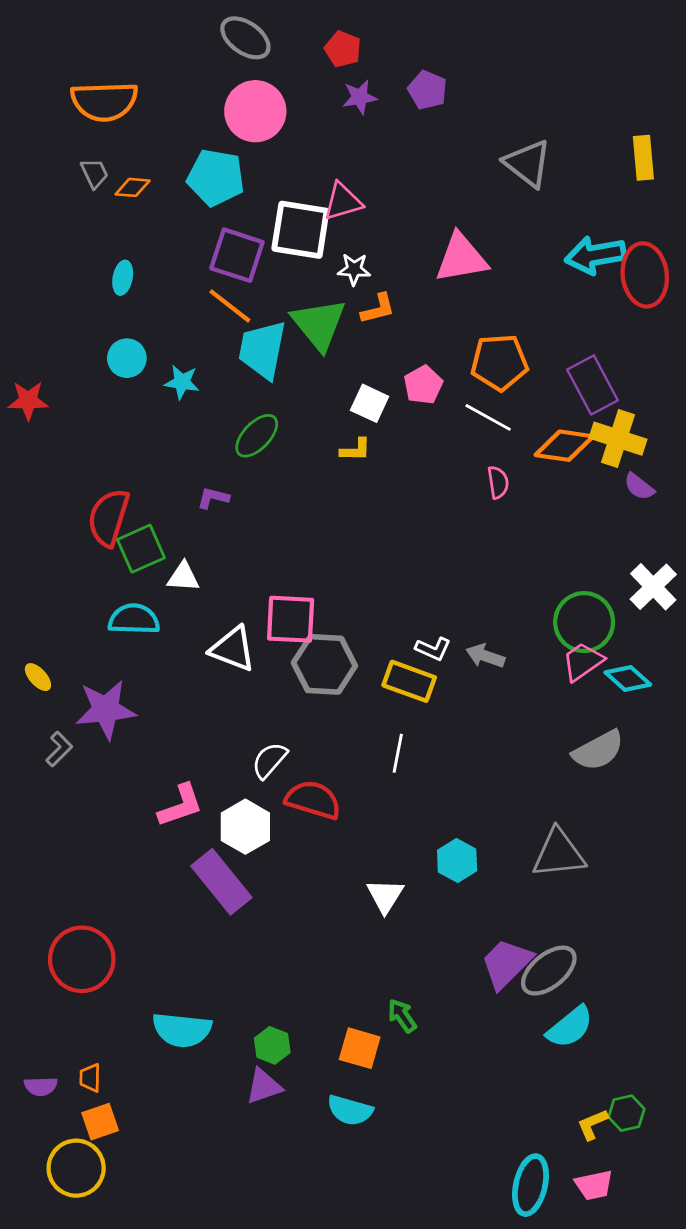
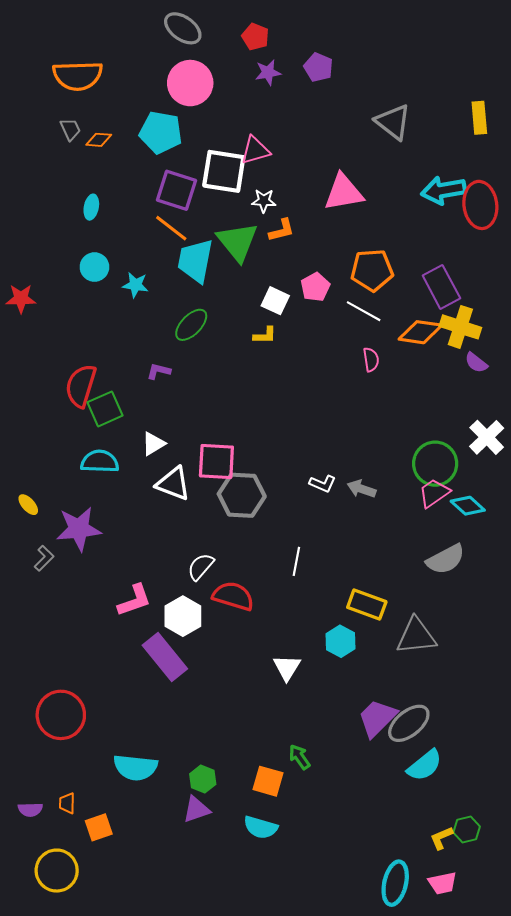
white triangle: (183, 577) -> (153, 444), moved, turned -35
yellow rectangle: (409, 681) -> (367, 605), moved
orange square: (100, 1122) -> (99, 827), moved

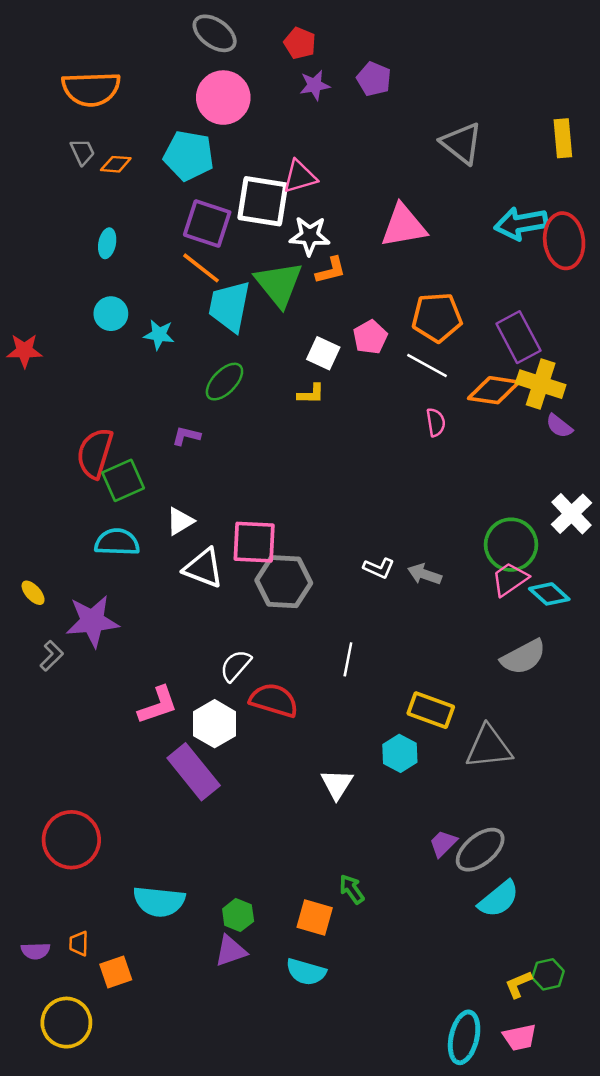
white star: (264, 201) -> (310, 236), size x1.4
purple trapezoid: (377, 718) -> (443, 843), size x0.6

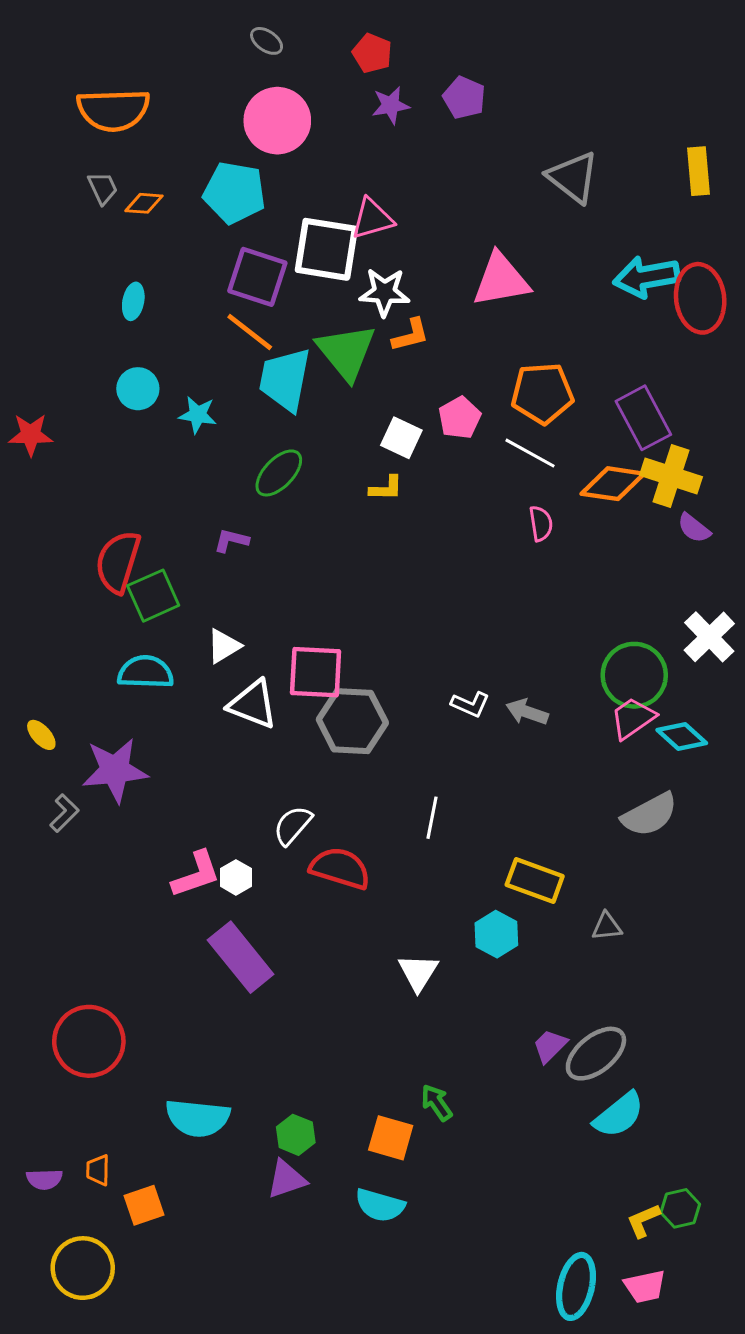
gray ellipse: (215, 33) -> (267, 41), size x0.6
white hexagon: (215, 724) -> (236, 877), moved, size x0.6
gray triangle: (489, 747) -> (607, 926), size x0.5

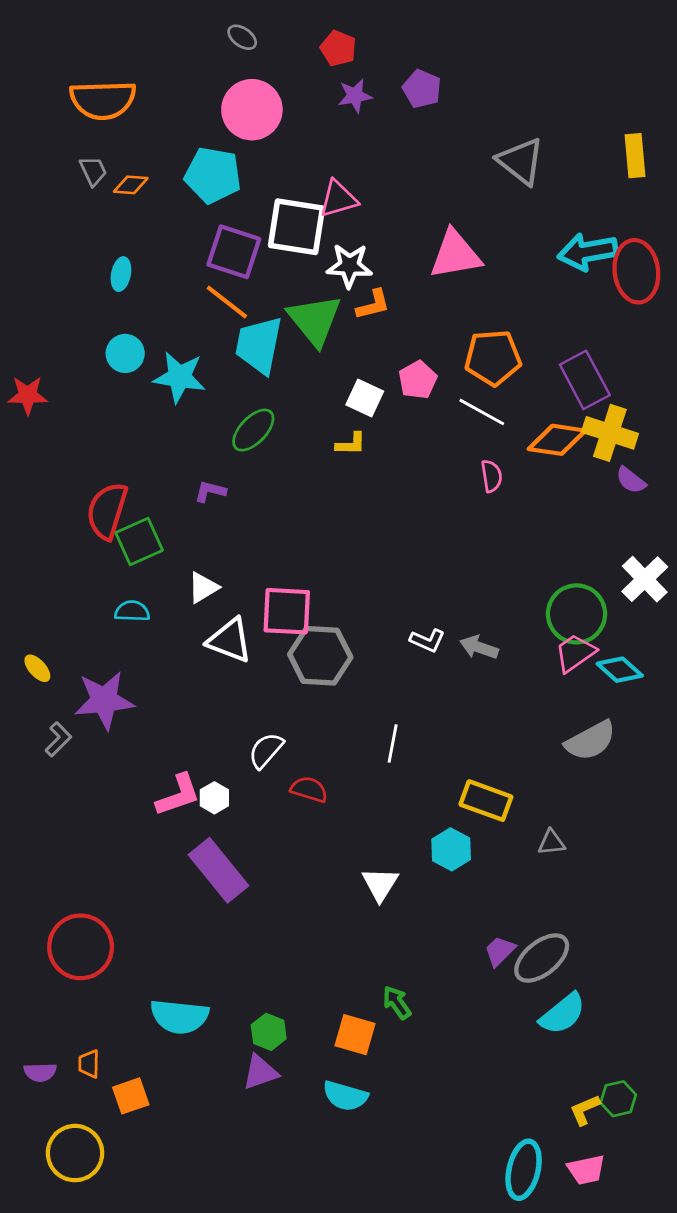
cyan star: (198, 415) -> (179, 377), size x1.5
cyan semicircle: (146, 672) -> (132, 611), size x0.7
red semicircle: (340, 868) -> (309, 789), size x0.7

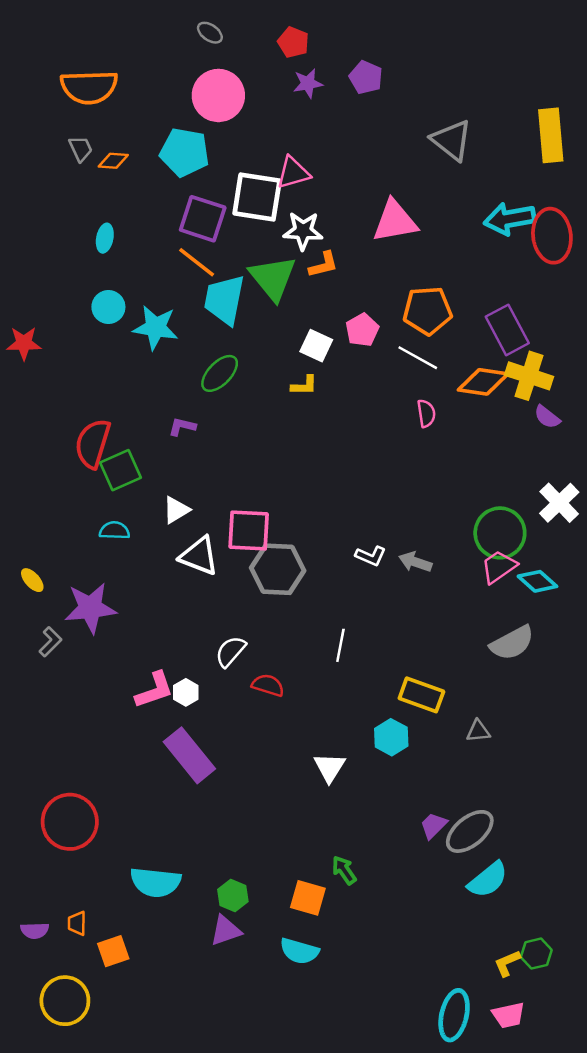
yellow rectangle: (635, 156) -> (551, 135), size x1.4

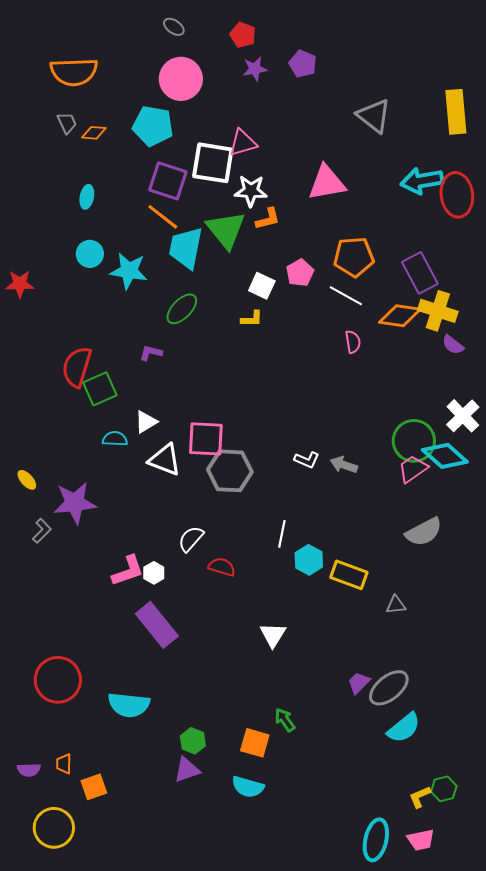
cyan semicircle: (114, 531) -> (115, 439), moved
cyan diamond: (537, 581) -> (445, 456), moved, size x1.4
cyan hexagon: (391, 737) -> (309, 560), moved
cyan semicircle: (156, 882) -> (129, 705), moved

